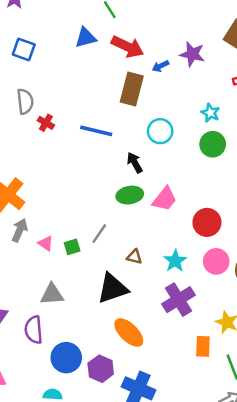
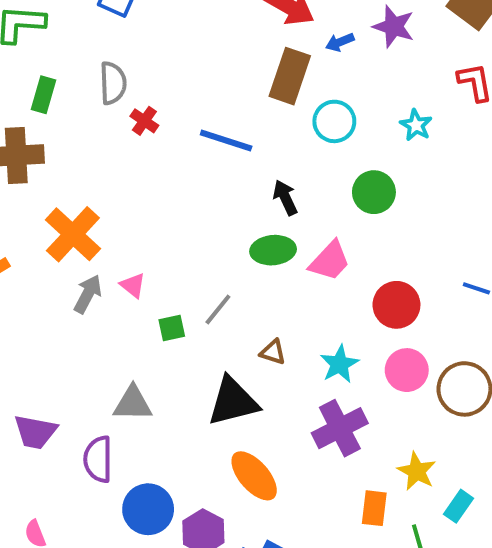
cyan circle: (160, 131) -> (334, 121), moved
green circle: (213, 144) -> (374, 192), moved
pink triangle: (46, 243) -> (133, 285), moved

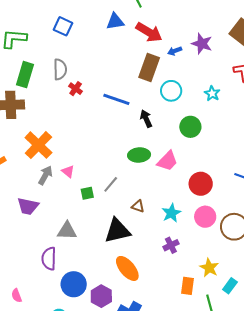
green rectangle: (44, 95) -> (25, 75), size x1.4
black arrow: (285, 198) -> (146, 119), moved
purple cross: (340, 428) -> (171, 245), size x0.6
purple trapezoid: (35, 432) -> (28, 206), moved

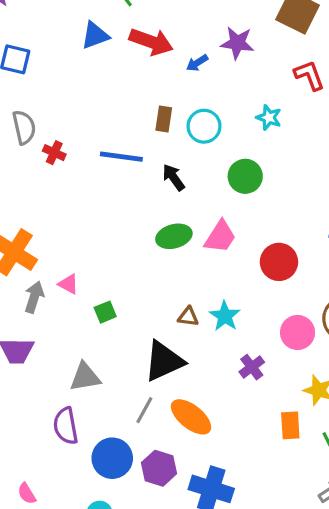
brown rectangle: (149, 68) -> (164, 119), moved, size x0.6
gray line: (111, 184) -> (144, 410), moved
cyan star: (171, 213) -> (225, 316), moved
pink circle: (205, 217) -> (298, 332), moved

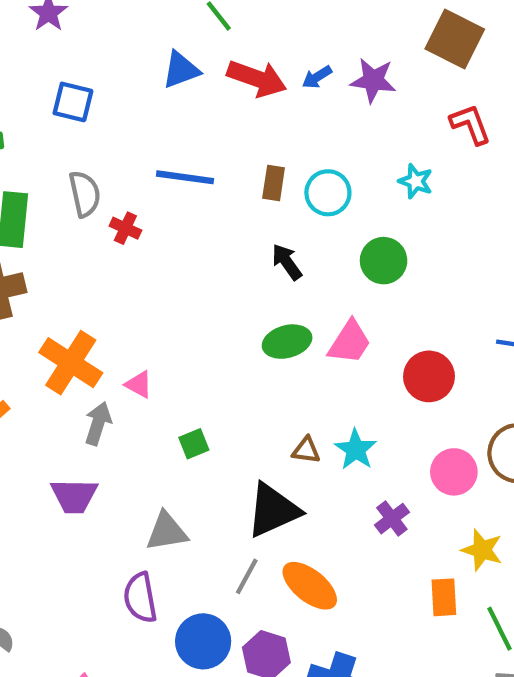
blue arrow: (197, 63) -> (317, 77), moved
blue line: (121, 157) -> (185, 177), moved
pink triangle: (68, 284) -> (139, 385), moved

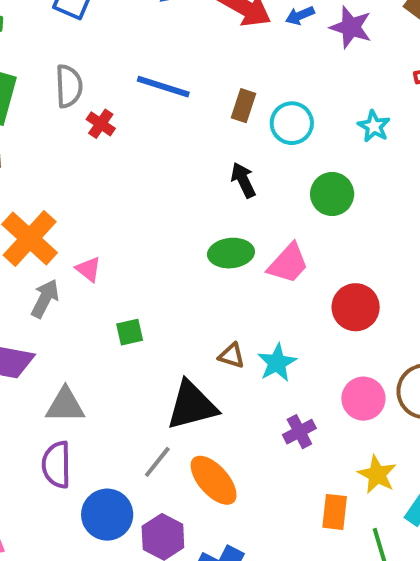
gray triangle: (167, 532) -> (65, 405), moved

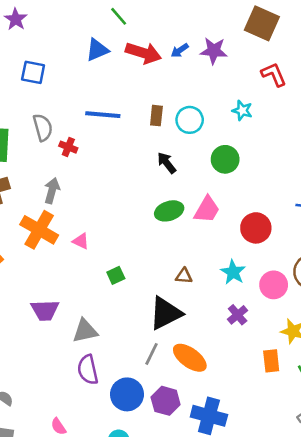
gray arrow: (45, 299) -> (52, 191), moved
cyan star: (277, 363) -> (233, 272), moved

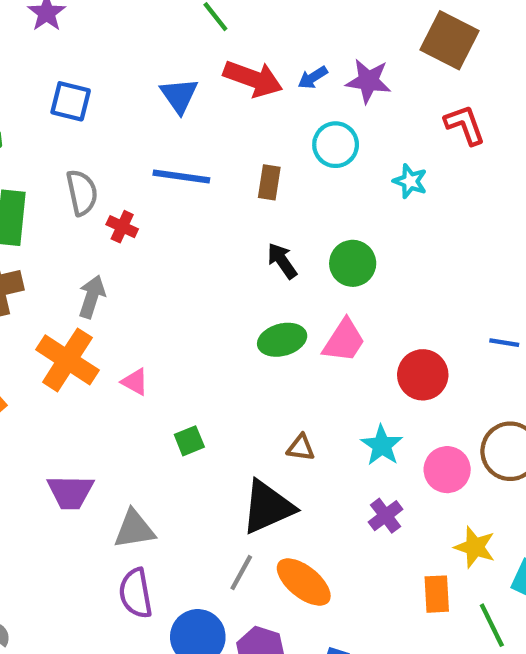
blue triangle: (97, 50) -> (179, 95), moved, turned -45
cyan circle: (190, 120) -> (336, 145), moved
green circle: (225, 159) -> (353, 263), moved

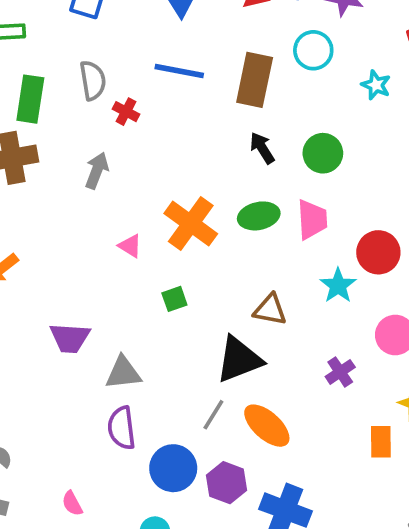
brown rectangle: (269, 182) -> (255, 80), size x1.8
pink trapezoid: (344, 341) -> (312, 219), turned -39
orange cross: (67, 360) -> (191, 224), moved
cyan star: (382, 445) -> (338, 286), moved
brown triangle: (301, 448) -> (270, 310), size x1.4

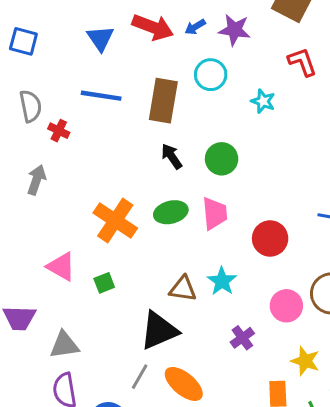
pink triangle: (130, 246) -> (61, 266), moved, size x1.5
cyan star: (338, 286) -> (222, 281), moved

